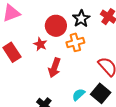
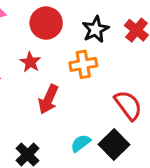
red circle: (56, 26) -> (46, 23), moved

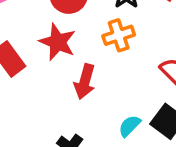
red star: (30, 62) -> (58, 42), size x1.5

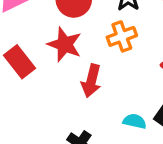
cyan semicircle: (130, 126) -> (135, 121), turned 60

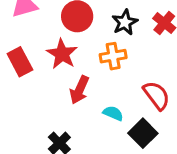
cyan semicircle: (135, 121) -> (113, 113), moved

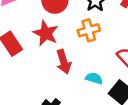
red arrow: (79, 90) -> (64, 62), turned -35

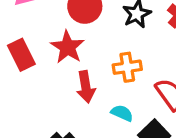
orange cross: (89, 30) -> (127, 67), moved

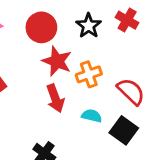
red star: (67, 47) -> (57, 61), moved

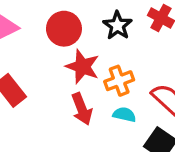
cyan semicircle: (92, 116) -> (124, 115), moved

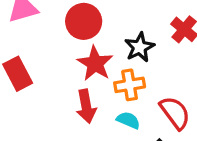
black star: (117, 25) -> (140, 47), moved

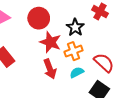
cyan semicircle: (128, 120) -> (77, 72), turned -40

